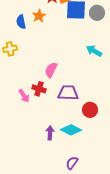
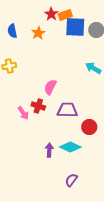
blue semicircle: (21, 22) -> (12, 31), moved

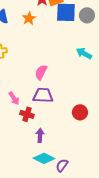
red cross: (38, 106) -> (27, 114), moved
purple trapezoid: (67, 110) -> (43, 95), moved
cyan diamond: (70, 147) -> (44, 158), moved

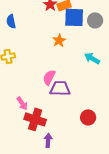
orange star: (29, 18) -> (59, 40), moved
purple trapezoid: (43, 95) -> (60, 88), moved
red cross: (27, 114) -> (35, 119), size x1.5

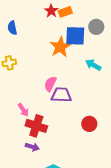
blue square: (74, 17) -> (75, 36), moved
orange star: (59, 40) -> (60, 47), size x1.5
purple arrow: (48, 140) -> (32, 147), moved, turned 104

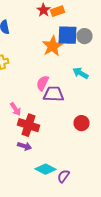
gray circle: (96, 27) -> (84, 36), moved
cyan arrow: (93, 65) -> (80, 73), moved

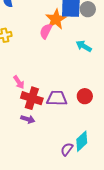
pink semicircle: (42, 83) -> (46, 31), moved
purple trapezoid: (54, 94) -> (57, 98), moved
cyan diamond: (46, 169) -> (82, 141), moved, turned -70

